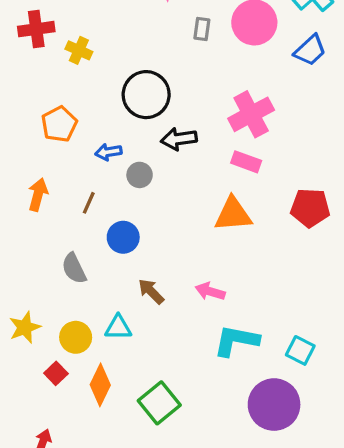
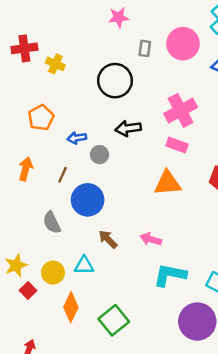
black circle: (146, 95) -> (115, 81), moved
blue circle: (123, 237) -> (88, 200), size x1.4
red square: (56, 373) -> (28, 290), moved

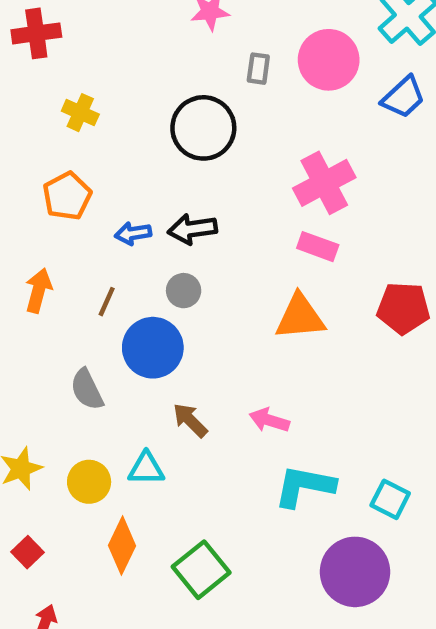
red cross: (24, 48) -> (36, 33), moved
yellow cross: (55, 64) -> (80, 113), moved
black arrow: (128, 128) -> (192, 229), moved
gray circle: (100, 155) -> (184, 291), moved
red square: (28, 290) -> (28, 552), moved

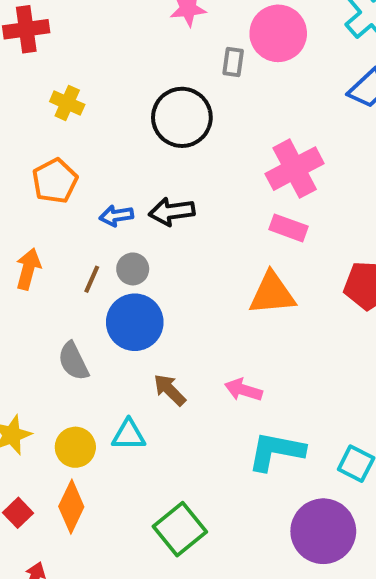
pink circle: (329, 60) -> (278, 33), moved
gray circle: (184, 291) -> (133, 269), moved
orange diamond: (122, 546) -> (71, 507), moved

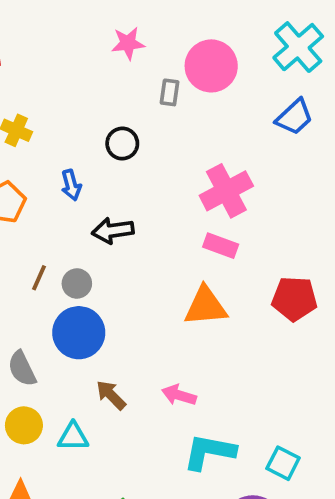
black circle: (182, 117) -> (122, 144), size x0.6
blue arrow: (116, 216) -> (71, 185), moved, turned -96
brown line: (92, 279) -> (39, 278), moved
yellow circle: (75, 447) -> (24, 425), moved

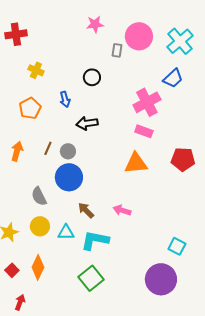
cyan cross: (298, 47) -> (180, 41), moved
blue trapezoid: (294, 117) -> (173, 78), moved
cyan L-shape: (209, 452) -> (95, 240), moved

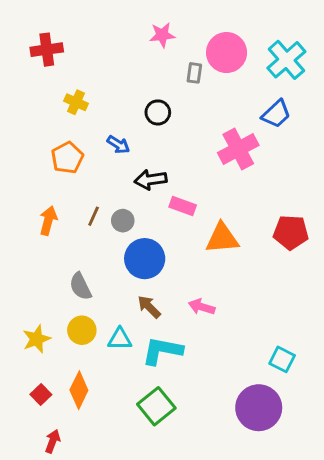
blue arrow: (65, 99) -> (118, 145), turned -42
pink rectangle: (144, 131) -> (183, 206), moved
blue circle: (69, 177) -> (145, 259), moved

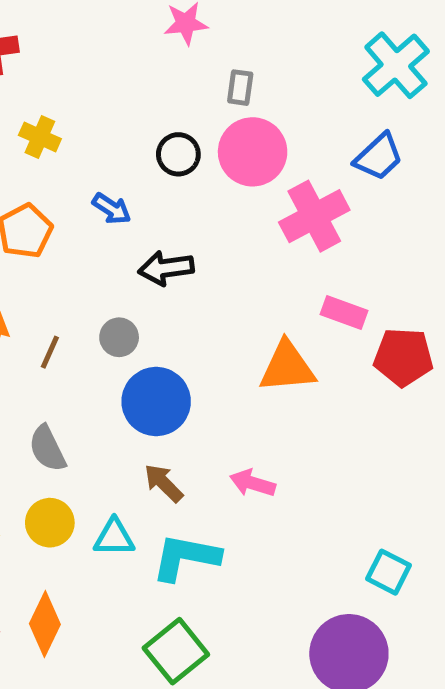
pink circle: (227, 53) -> (253, 152), moved
pink rectangle: (183, 206) -> (344, 313), moved
brown line: (94, 216) -> (50, 352), moved

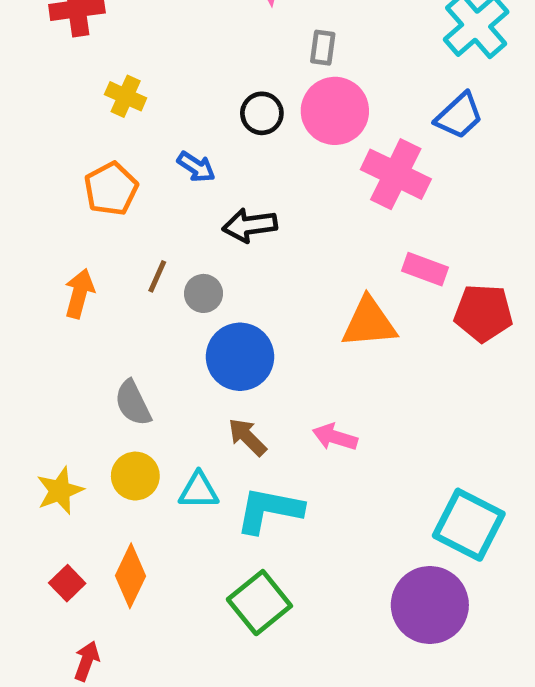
pink cross: (314, 216) -> (396, 174), turned -36
brown line: (50, 352) -> (157, 276), moved
cyan square: (388, 572) -> (469, 525), size x1.6

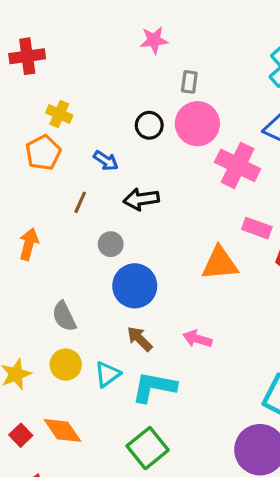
orange pentagon: (111, 189) -> (43, 153), moved
brown line: (157, 276) -> (80, 202), moved
cyan triangle: (199, 491) -> (107, 374), turned -36
orange diamond: (130, 576) -> (62, 430), turned -60

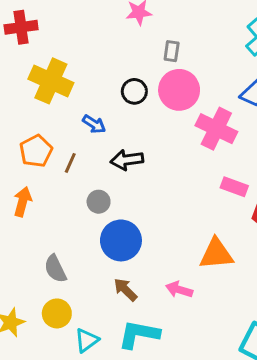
yellow cross: (59, 114) -> (51, 81), size x1.8
orange pentagon: (43, 153) -> (36, 151), moved
orange triangle: (220, 263) -> (216, 254), moved
cyan triangle: (107, 374) -> (87, 340), moved

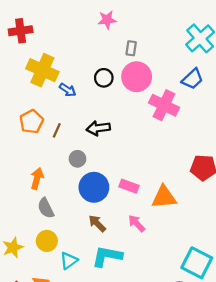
blue arrow: (94, 124) -> (68, 90), moved
pink rectangle: (234, 187) -> (129, 186), moved
orange arrow: (23, 202) -> (37, 179), moved
pink arrow: (179, 290) -> (137, 223), turned 30

